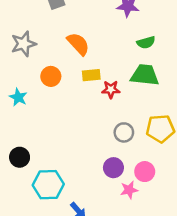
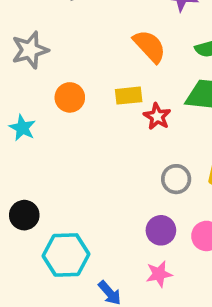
orange semicircle: (78, 44) -> (150, 46), moved
red star: (111, 89) -> (157, 116), turned 30
pink star: (129, 190) -> (159, 274), moved

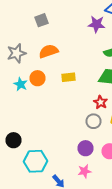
orange semicircle: (150, 46) -> (48, 51), moved, turned -66
red star: (157, 116) -> (100, 102), moved
cyan star: (22, 128) -> (20, 84), moved

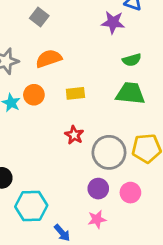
gray square: (42, 20) -> (39, 17), turned -32
red star: (100, 102) -> (74, 135), moved
gray circle: (94, 121) -> (109, 152), size x1.6

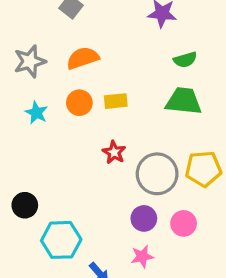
orange circle: (34, 95) -> (79, 103), moved

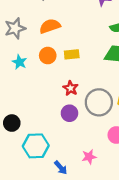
purple circle: (144, 218) -> (69, 113), moved

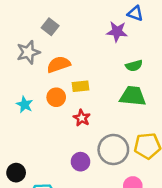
gray star: (15, 28) -> (28, 52), moved
yellow rectangle: (72, 54) -> (81, 86), moved
red star: (71, 88) -> (82, 118), moved

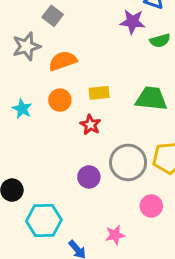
green semicircle: (134, 66) -> (160, 41), moved
yellow rectangle: (81, 86) -> (99, 93), moved

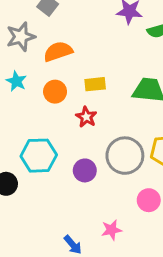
cyan star: (22, 109) -> (16, 81), moved
cyan hexagon: (44, 220) -> (39, 156), moved

